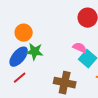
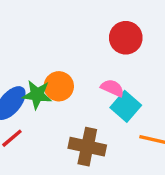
orange circle: (24, 33) -> (59, 86), moved

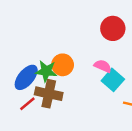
brown cross: (87, 147) -> (49, 94), moved

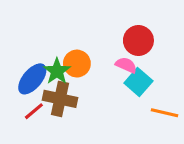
red circle: (113, 28) -> (138, 40), moved
green star: (46, 71) -> (57, 71), turned 30

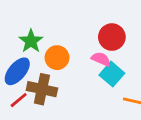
green star: (57, 71) -> (31, 41), moved

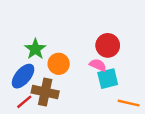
cyan square: (112, 74) -> (108, 79), turned 35

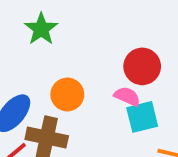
green star: (35, 49) -> (41, 29), moved

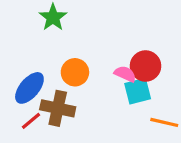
red circle: (142, 66) -> (145, 66), moved

